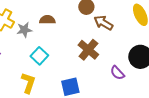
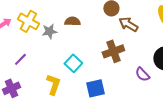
brown cross: (88, 50) -> (113, 51), turned 30
cyan square: (39, 56) -> (73, 63), moved

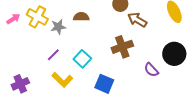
purple line: (20, 59) -> (53, 55), moved
yellow L-shape: (53, 84) -> (62, 80), turned 115
blue square: (95, 88) -> (104, 84), turned 36

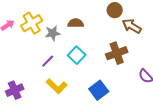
yellow cross: (37, 17) -> (32, 23), turned 30
cyan square: (82, 59) -> (77, 55), moved
blue square: (104, 84) -> (99, 90), turned 30

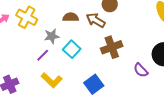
yellow cross: (32, 23) -> (27, 17), turned -30
brown arrow: (132, 26) -> (96, 20), moved
gray star: (53, 33) -> (52, 36), moved

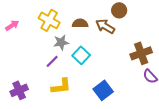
yellow cross: (27, 17) -> (49, 20), moved
brown cross: (112, 47) -> (141, 53), moved
yellow L-shape: (52, 80) -> (61, 86), turned -50

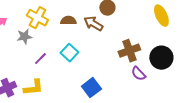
gray star: (61, 42) -> (24, 37), moved
yellow L-shape: (61, 86) -> (33, 88), moved

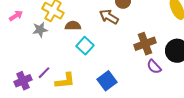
brown semicircle: (68, 21) -> (73, 26), moved
purple line: (40, 59) -> (44, 73), moved
yellow L-shape: (33, 88) -> (65, 81), moved

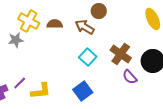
brown semicircle: (73, 26) -> (55, 24), moved
brown cross: (145, 44) -> (121, 54), turned -35
cyan square: (85, 46) -> (88, 57), moved

